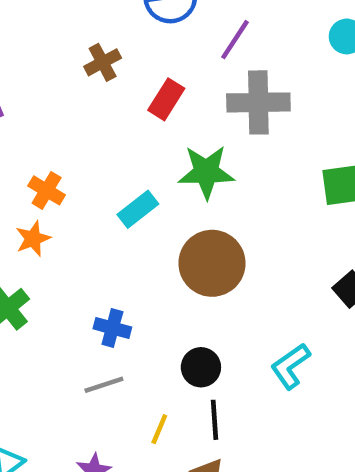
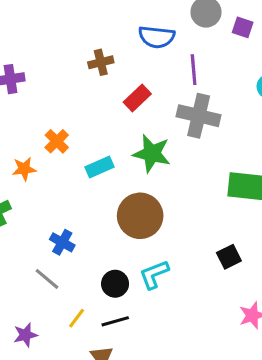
purple line: (235, 40) -> (194, 70), turned -52
orange cross: (47, 190) -> (57, 141), moved
cyan L-shape: (290, 366) -> (154, 274), moved
gray line: (104, 385) -> (47, 279), turned 44
black line: (215, 420) -> (115, 321), turned 64

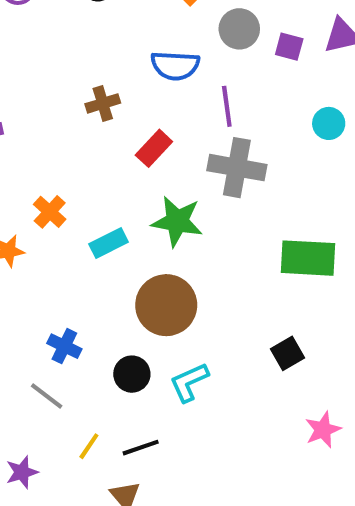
black circle: (115, 284) -> (132, 374), moved

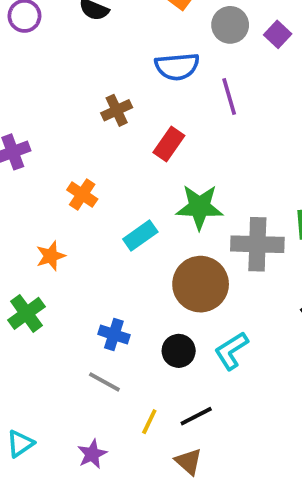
purple square: (289, 47) -> (278, 34), turned 36
gray cross: (237, 168) -> (257, 244), moved
orange cross: (50, 212) -> (82, 194), moved

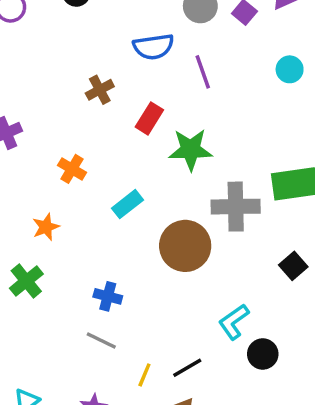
green star: (199, 207) -> (190, 150), moved
black circle: (179, 351) -> (263, 354), moved
cyan L-shape: (231, 351) -> (234, 322), moved

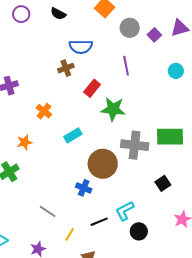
blue semicircle: (153, 47) -> (81, 47), moved
blue cross: (108, 296) -> (84, 188), moved
black line: (187, 368) -> (99, 222), moved

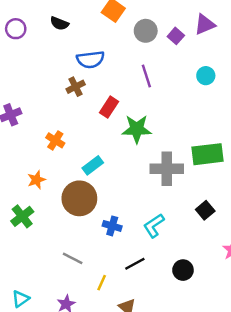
brown circle: (103, 164) -> (79, 198), moved
cyan L-shape: (125, 211) -> (154, 226), moved

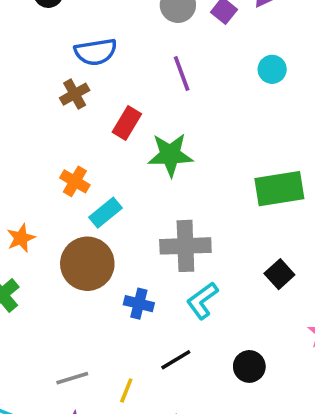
orange cross: (55, 140) -> (75, 181), moved
gray cross: (167, 169) -> (185, 246), moved
gray line: (73, 258) -> (72, 378), moved, turned -42

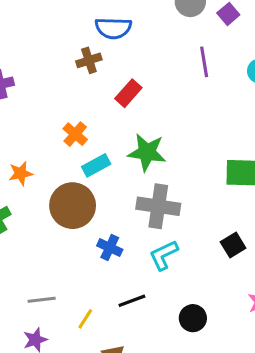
purple line: (182, 74) -> (204, 62), moved
green star: (170, 155) -> (147, 152), moved

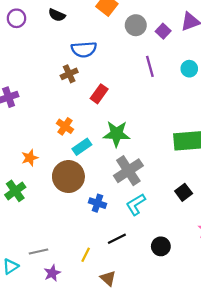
gray cross: (158, 206) -> (128, 171), turned -36
gray line: (42, 300) -> (39, 252), moved

